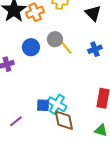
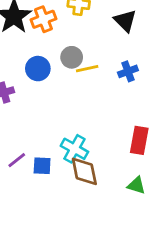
yellow line: (66, 47) -> (87, 69), turned -63
blue square: (43, 105) -> (42, 166), moved
purple line: (16, 121) -> (17, 160), moved

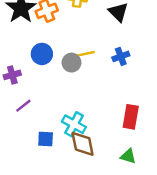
gray circle: (72, 57) -> (71, 63), moved
purple line: (17, 160) -> (23, 106), moved

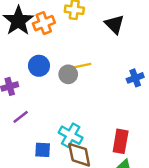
blue cross: (121, 56) -> (135, 78), moved
red rectangle: (131, 117) -> (121, 141), moved

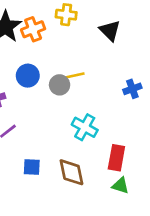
cyan cross: (71, 135) -> (85, 127), moved

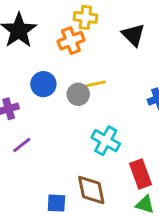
orange cross: (33, 29) -> (71, 41), moved
red rectangle: (116, 158) -> (141, 174), turned -30
blue square: (32, 167) -> (56, 203), moved

